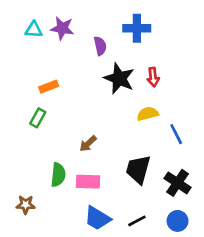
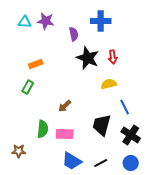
blue line: (176, 134) -> (125, 107), moved

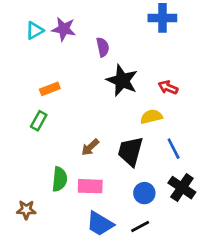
blue cross: (101, 21) -> (162, 18), moved
cyan triangle: (25, 22) -> (35, 30), turned -32
red arrow: (113, 57) -> (168, 87), moved, turned 120
black trapezoid: (102, 125) -> (130, 151), moved
blue circle: (131, 163) -> (144, 193), moved

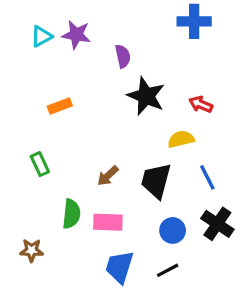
green rectangle: (39, 121) -> (40, 164), moved, turned -54
blue trapezoid: (100, 224) -> (119, 267), turned 76

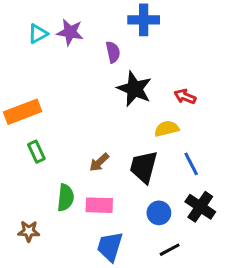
blue cross: (194, 21) -> (144, 20), moved
orange rectangle: (60, 106) -> (23, 112), moved, size x1.6
black line: (168, 270) -> (170, 250), moved

